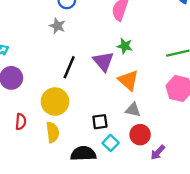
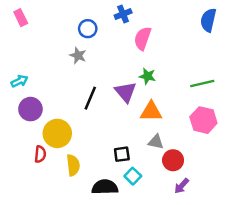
orange triangle: (128, 80) -> (151, 112), turned -40
yellow circle: (55, 102) -> (57, 133), moved
red circle: (140, 135) -> (173, 160), moved

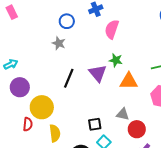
orange triangle: (151, 112) -> (129, 81), moved

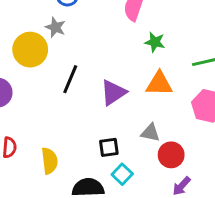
green star: (116, 60) -> (155, 42), moved
purple triangle: (98, 73) -> (113, 93), moved, turned 36
yellow circle: (42, 107) -> (30, 50), moved

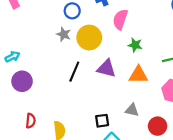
yellow circle: (30, 50) -> (89, 38), moved
purple triangle: (113, 93) -> (106, 68), moved, turned 48
red circle: (171, 155) -> (158, 126), moved

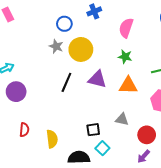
pink semicircle: (120, 19) -> (126, 28), moved

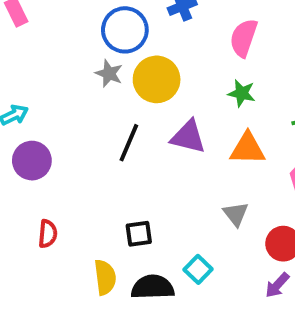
blue circle: (64, 24) -> (125, 30), size x1.5
gray triangle: (122, 119) -> (236, 214), turned 40
black square: (93, 130) -> (139, 234), moved
yellow semicircle: (52, 139) -> (105, 277), moved

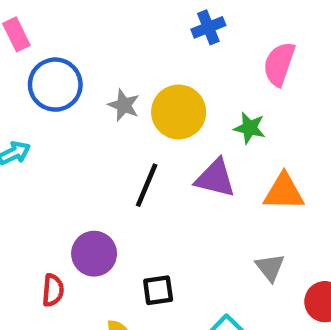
blue circle: (125, 30) -> (55, 85), moved
green star: (242, 93) -> (249, 128), moved
purple circle: (32, 161) -> (94, 254), moved

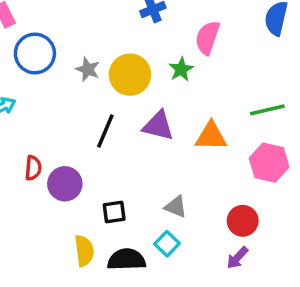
green star: (249, 128) -> (181, 69), moved, turned 30
gray triangle: (270, 267) -> (176, 207), moved, turned -30
red semicircle: (53, 290) -> (33, 168), moved

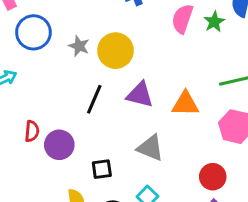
green star: (181, 69) -> (214, 22), moved
gray triangle: (176, 207) -> (150, 148), moved, size x1.4

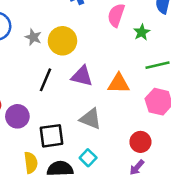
green star: (214, 22) -> (142, 32), moved
black square: (102, 169) -> (52, 136), size x1.5

